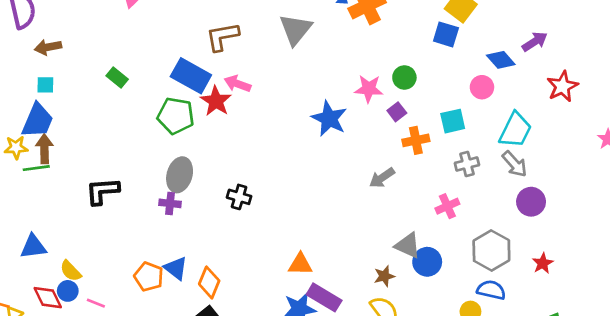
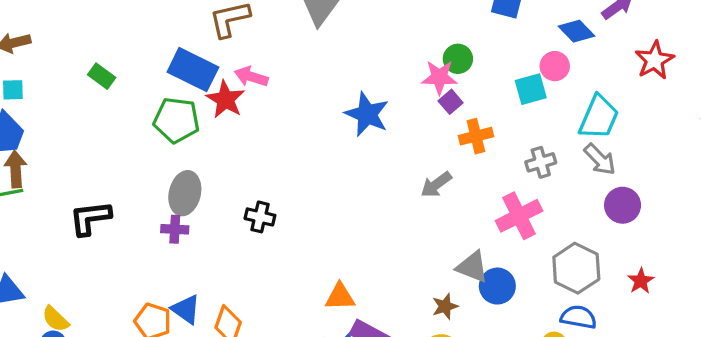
pink star: (369, 89) -> (439, 77), moved
cyan square: (453, 121) -> (531, 89), moved
pink cross: (447, 206) -> (519, 216), size x1.5

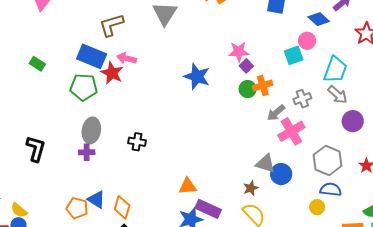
green circle: (458, 59) -> (248, 89), moved
gray arrow: (436, 185) -> (276, 113), moved
black L-shape: (90, 218) -> (36, 149), turned 116

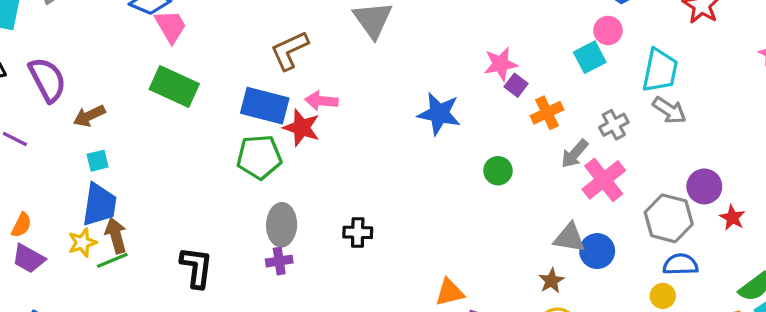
green rectangle: (37, 64) -> (174, 86), moved, size x1.8
green circle: (248, 89) -> (498, 171), moved
purple circle: (353, 121) -> (704, 186), moved

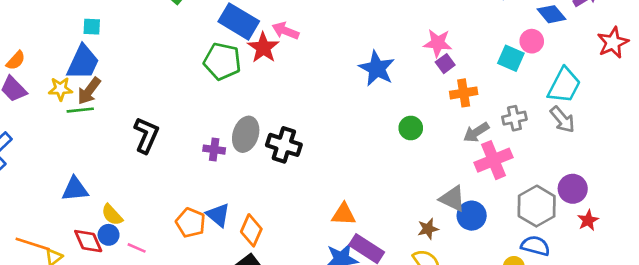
cyan square: (590, 57) -> (511, 58), turned 35
gray ellipse: (282, 225) -> (246, 134), moved
black cross: (358, 232) -> (284, 145), size x1.4
brown arrow: (116, 235) -> (89, 91), turned -144

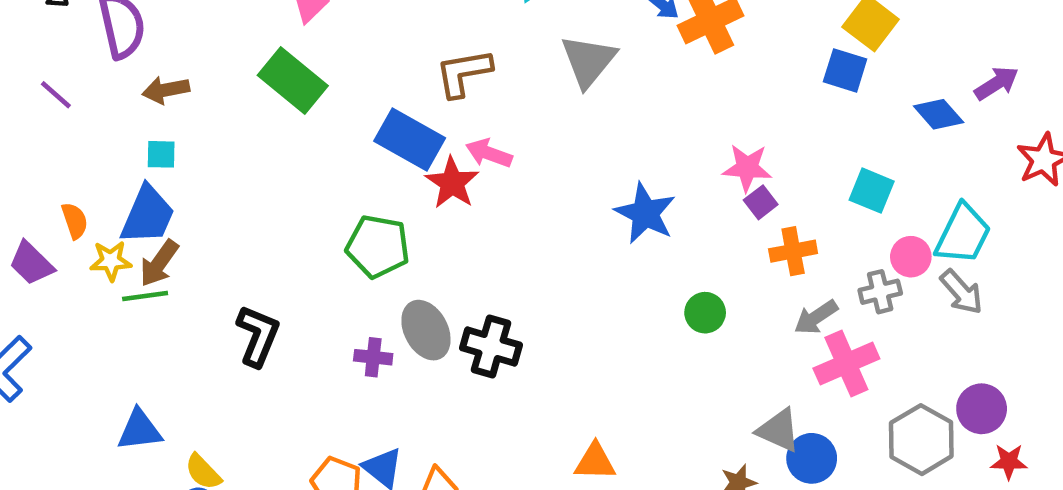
pink circle: (532, 41) -> (911, 257), moved
orange semicircle: (16, 60) -> (75, 221), moved, turned -60
green pentagon: (222, 61) -> (378, 246), moved
gray ellipse: (246, 134) -> (426, 330), turned -44
red star: (588, 220) -> (1009, 462), turned 30

